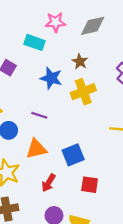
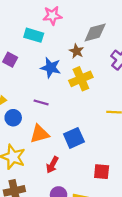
gray diamond: (93, 26) -> (95, 33), moved
red square: (90, 185) -> (102, 172), moved

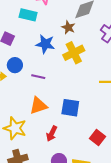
blue circle: (13, 118) -> (15, 65), moved
blue square: (74, 138) -> (70, 108), turned 36
red square: (102, 172) -> (98, 137), turned 35

